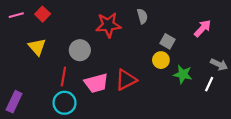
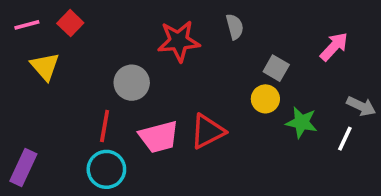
yellow triangle: (37, 47) -> (45, 66), moved

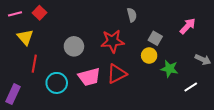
red star: (179, 41) -> (113, 41), moved
red line: (105, 126) -> (34, 64), moved
white line: (345, 139) -> (191, 87), moved, turned 32
cyan circle: (106, 169) -> (57, 83), moved

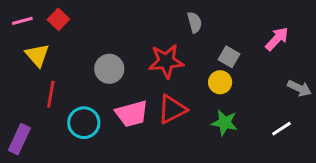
green star: (169, 69) -> (225, 123), moved

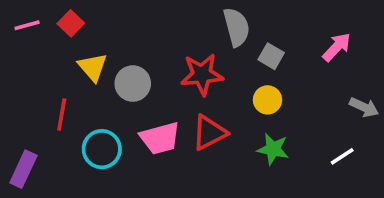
gray semicircle: (195, 22) -> (237, 27), size x1.5
yellow triangle: (37, 55) -> (93, 67), moved
gray square: (229, 57) -> (271, 56), moved

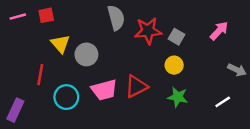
red square: (71, 23) -> (46, 15), turned 35
gray semicircle: (237, 27) -> (116, 18), moved
red star: (202, 74) -> (148, 31), moved

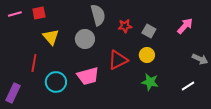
red star: (148, 31) -> (125, 26), size x0.6
gray circle: (86, 54) -> (85, 39), moved
red triangle: (136, 86) -> (118, 60), moved

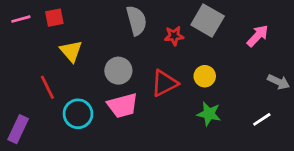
gray square: (149, 31) -> (208, 20), moved, size x1.6
gray circle: (85, 39) -> (118, 71), moved
red line: (34, 63) -> (47, 87), turned -36

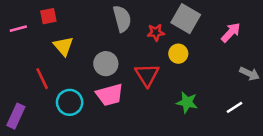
pink line: (21, 19) -> (18, 29), moved
yellow circle: (205, 76) -> (178, 54), moved
red triangle: (164, 83) -> (147, 75), turned -35

